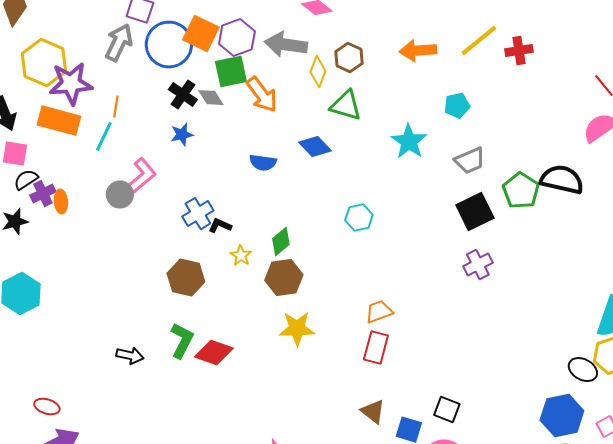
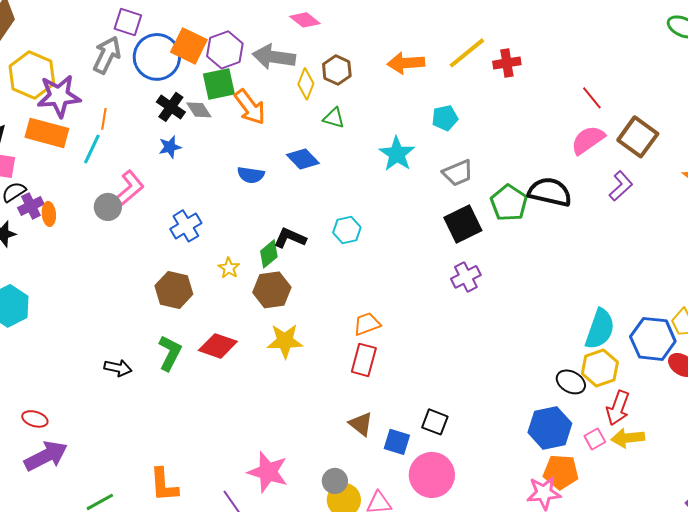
green triangle: (346, 106) -> (334, 118), size x0.7
black L-shape: (220, 226) -> (290, 238), moved, size x1.4
red diamond: (214, 353) -> (218, 346), moved

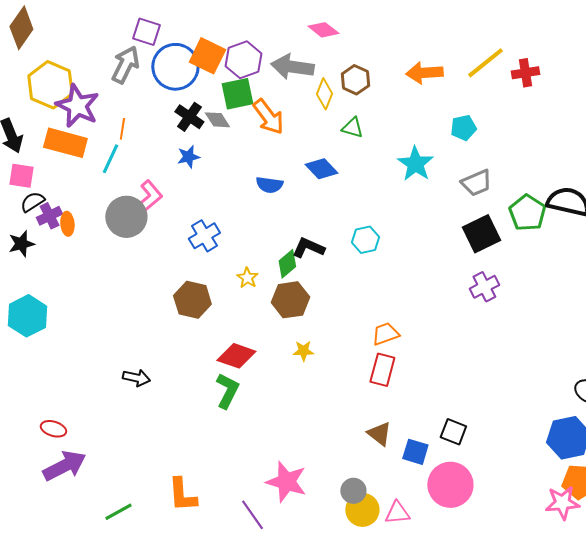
purple star: (59, 96) -> (77, 106), turned 30
gray circle: (108, 207) -> (126, 217), size x1.5
yellow star: (285, 341) -> (303, 351), size x0.6
green L-shape: (170, 353) -> (227, 391), moved

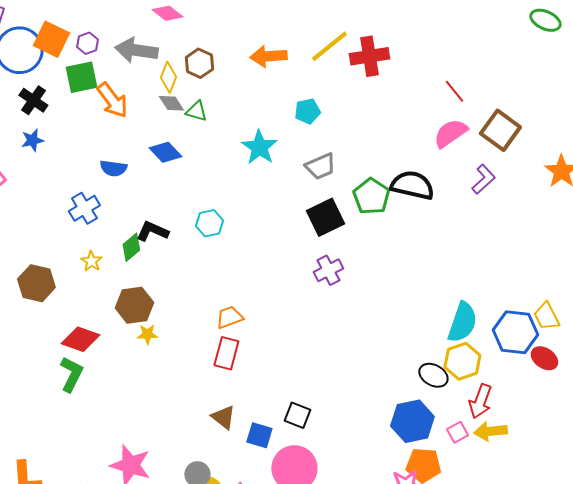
purple hexagon: (243, 60) -> (87, 43), size x0.6
red cross: (525, 73) -> (369, 56), size x1.4
gray diamond: (217, 120) -> (171, 103), moved
blue cross: (204, 236) -> (84, 208), moved
brown hexagon: (290, 300) -> (134, 305), moved

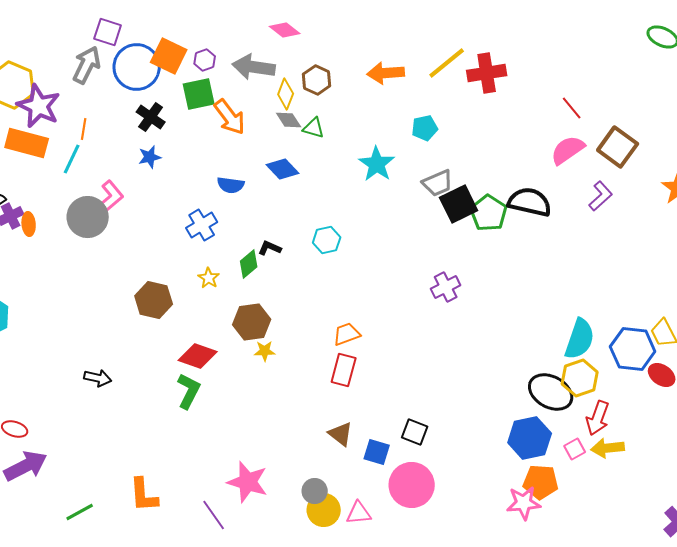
black square: (325, 217) -> (459, 204), moved
black L-shape: (152, 231) -> (270, 248), size x0.7
black ellipse: (433, 375) -> (551, 392), size x1.5

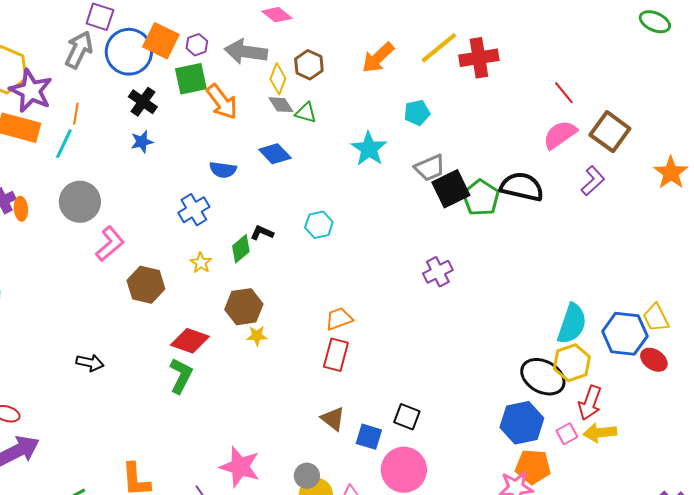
orange arrow: (386, 73) -> (378, 58), turned -39
pink L-shape: (110, 198) -> (110, 244), moved

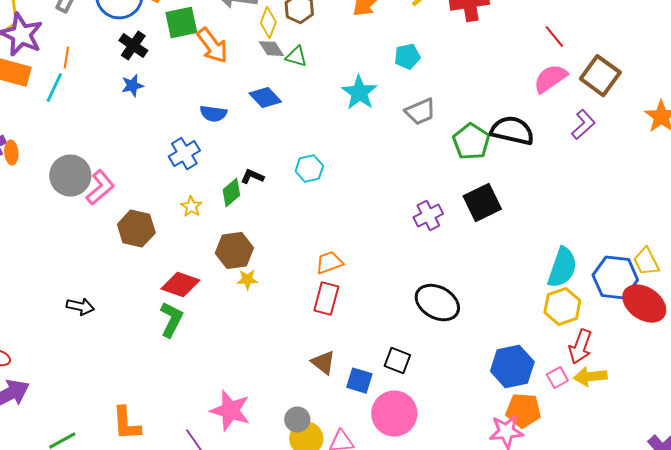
black square: (451, 189) -> (482, 203), moved
gray circle: (80, 202) -> (70, 176), moved
red ellipse: (654, 360) -> (644, 304), size x1.6
black ellipse: (543, 377) -> (437, 303), moved

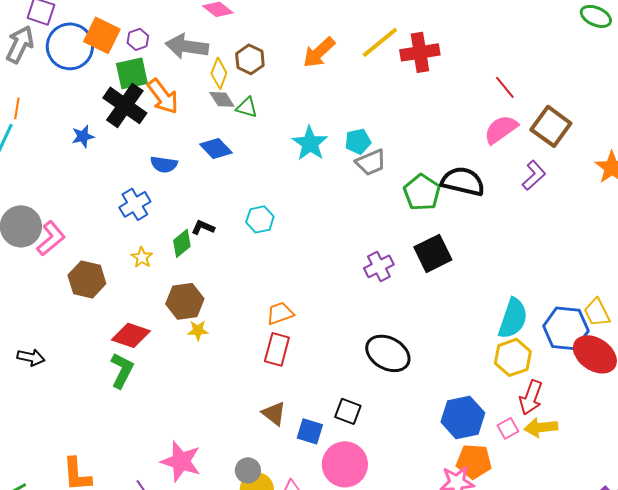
black cross: (133, 46) -> (125, 105), moved, size x1.5
cyan pentagon: (407, 57) -> (358, 141), moved

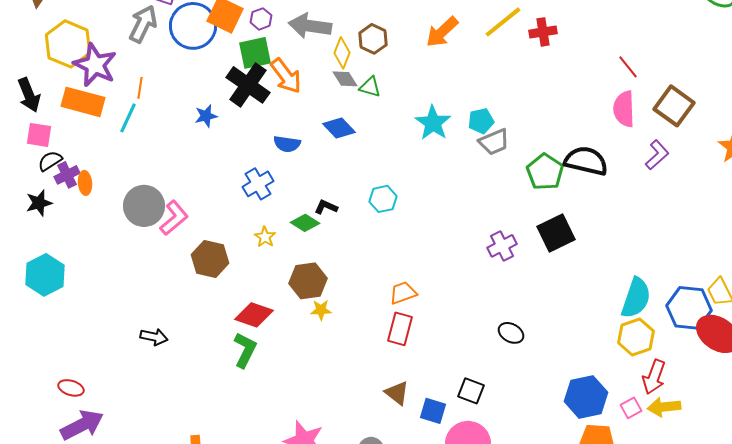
red cross: (420, 52) -> (543, 32), size x0.7
pink semicircle: (501, 129) -> (624, 109), turned -57
green diamond: (182, 243) -> (305, 223), turned 72
black ellipse: (388, 353) -> (511, 333), size x0.6

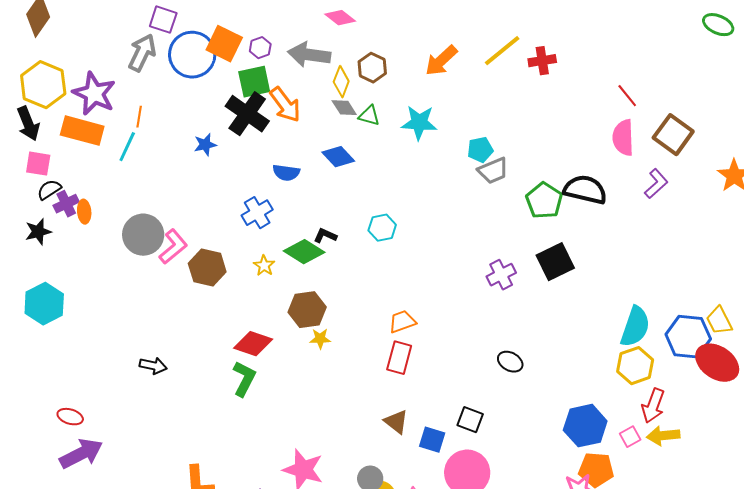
yellow hexagon: (68, 44) -> (43, 85), moved
cyan star: (433, 123) -> (419, 123), moved, turned -30
green diamond: (305, 223) -> (304, 252), size x1.4
brown hexagon: (210, 259) -> (207, 268), moved

